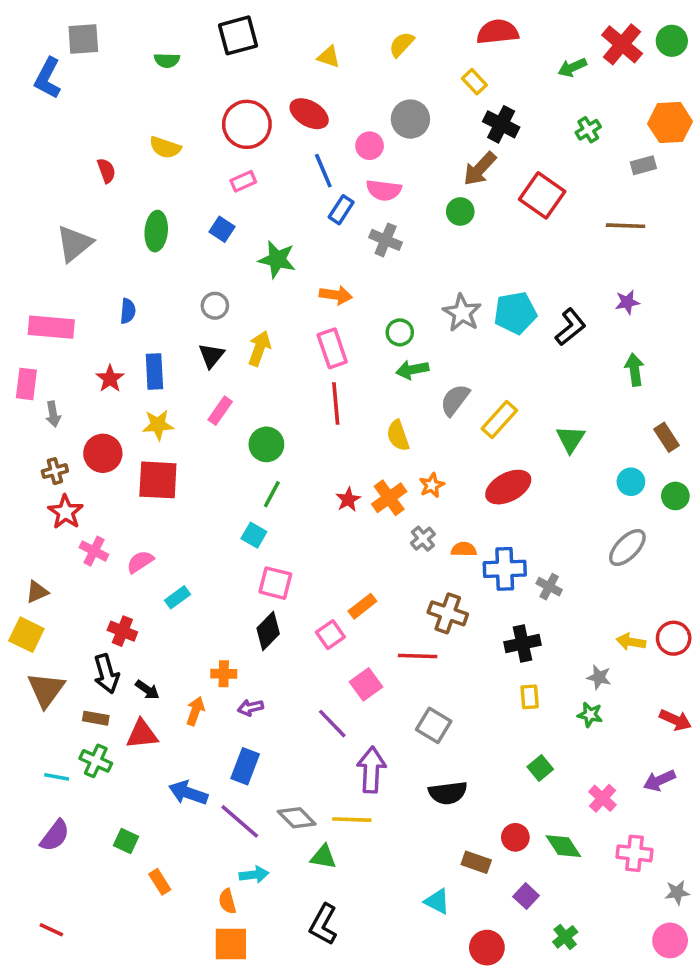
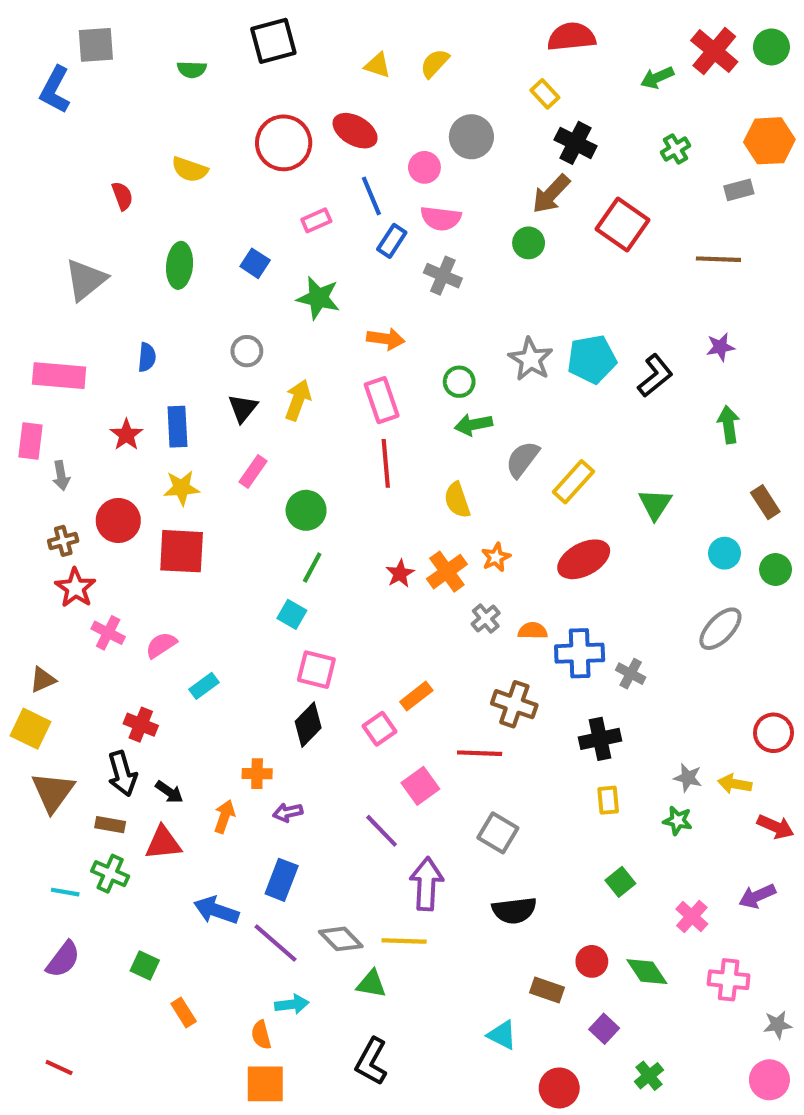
yellow semicircle: (402, 44) -> (435, 63), moved
pink rectangle: (243, 181) -> (316, 220), moved
yellow arrow: (631, 642) -> (735, 784), moved

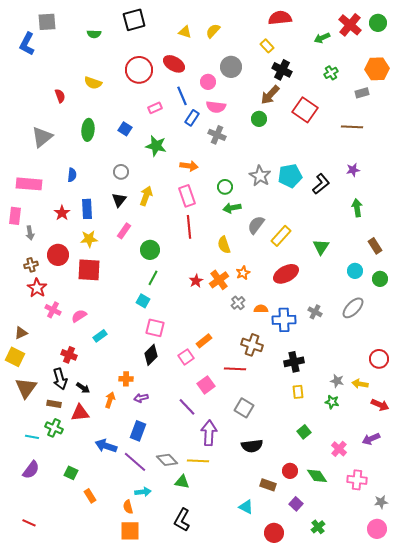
gray cross: (631, 674) -> (315, 312), moved

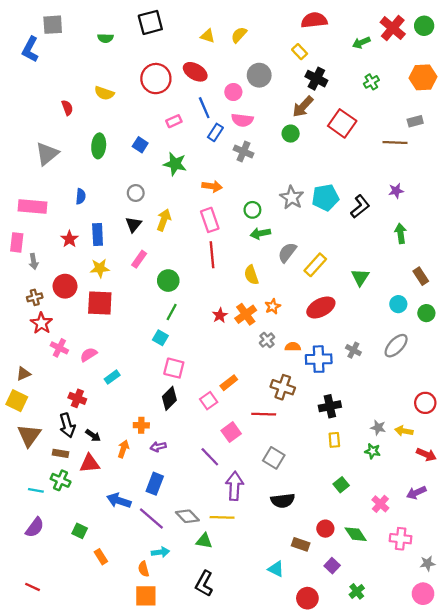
gray rectangle: (362, 93) -> (415, 121), moved

